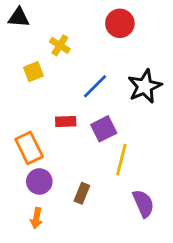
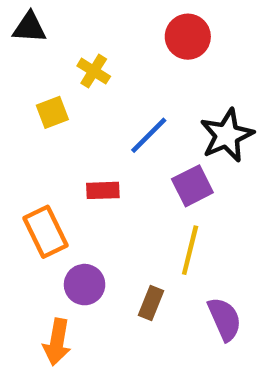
purple square: (104, 129) -> (192, 186), moved
purple circle: (39, 182) -> (85, 285), moved
brown rectangle: (82, 193) -> (151, 303), moved
orange arrow: (36, 218) -> (57, 342), size x1.4

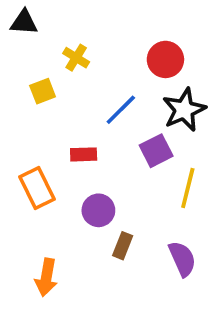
red circle: (188, 37) -> (165, 59), moved
yellow line: (190, 250) -> (188, 188), moved
purple circle: (85, 285) -> (98, 210), moved

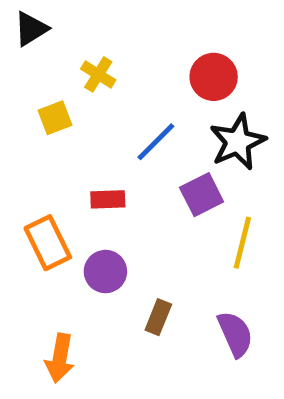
black triangle: (24, 22) -> (31, 29), turned -36
purple circle: (98, 210) -> (105, 272), moved

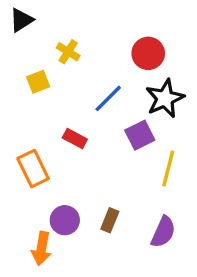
red rectangle: (108, 199) -> (75, 138), turned 30
purple circle: (105, 272) -> (65, 220), moved
purple semicircle: (235, 334) -> (163, 232), turned 48

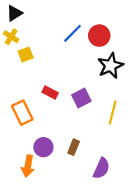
yellow cross: (68, 52) -> (11, 37), moved
blue line: (108, 98) -> (72, 33), moved
purple square: (140, 135) -> (81, 98), moved
purple semicircle: (163, 232) -> (101, 168), moved

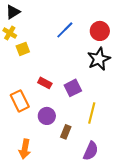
red circle: (99, 36) -> (100, 31), moved
yellow line: (113, 113) -> (92, 113), moved
purple circle: (43, 147) -> (47, 116), moved

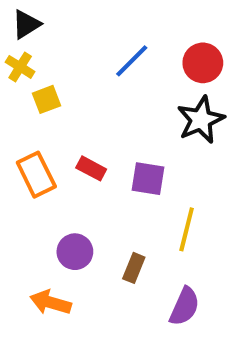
purple square: (73, 88) -> (148, 179), turned 36
orange rectangle: (20, 101) -> (36, 175), moved
purple circle: (47, 116) -> (75, 252), moved
orange arrow: (25, 149) -> (51, 302), turned 96

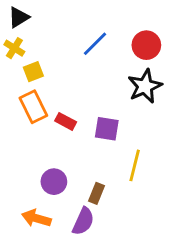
orange rectangle: (36, 175) -> (33, 107), moved
purple semicircle: (185, 306) -> (83, 221), moved

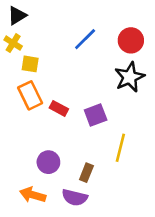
yellow square: (33, 72) -> (30, 64), turned 30
purple square: (107, 129) -> (96, 115), turned -30
purple semicircle: (83, 221) -> (75, 197), turned 80

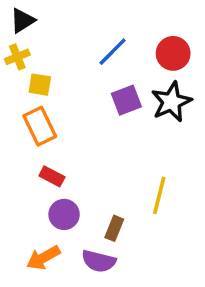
yellow cross: (13, 43) -> (17, 57), turned 36
red rectangle: (59, 108) -> (52, 176), moved
purple square: (96, 115) -> (126, 100), moved
orange arrow: (33, 195) -> (43, 258), turned -45

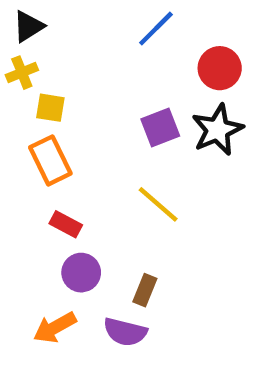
blue line: (113, 52) -> (156, 29), moved
yellow line: (159, 195) -> (158, 204), moved, turned -63

